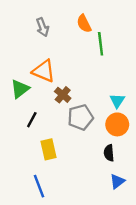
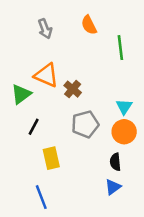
green line: (101, 44) -> (120, 48), moved
brown cross: (63, 95) -> (73, 89), moved
blue triangle: (117, 181) -> (113, 187), moved

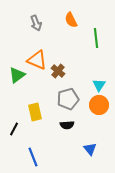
black line: (34, 127) -> (14, 129), moved
yellow rectangle: (51, 158) -> (35, 112), moved
black semicircle: (115, 162) -> (67, 125), moved, turned -88
blue triangle: (113, 187) -> (90, 149), turned -32

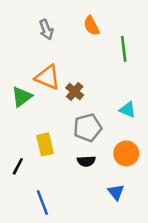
cyan triangle: (99, 85) -> (128, 110), turned -40
orange circle: (99, 105) -> (126, 153), moved

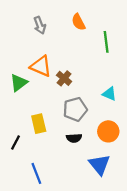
blue triangle: (116, 192) -> (99, 165), size x1.5

